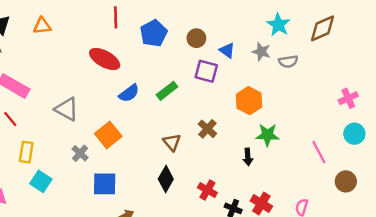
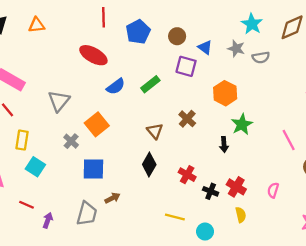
gray triangle: (67, 109) -> (59, 101), turned 40
green star: (267, 135) -> (242, 124), turned -30

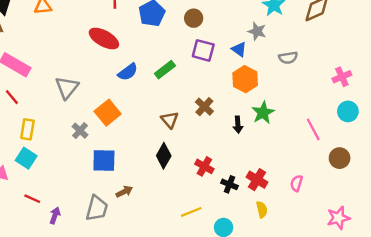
blue triangle: (205, 47) -> (239, 49), moved
gray semicircle: (261, 57) -> (288, 58), moved
black arrow: (224, 144) -> (238, 125), moved
cyan square: (35, 167) -> (26, 158), moved
yellow line: (175, 217) -> (191, 212), turned -36

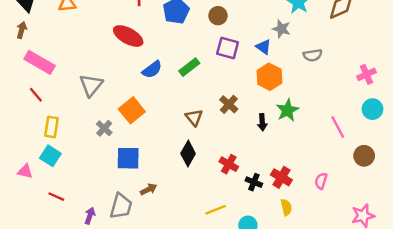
purple arrow: (55, 215) -> (90, 216), moved

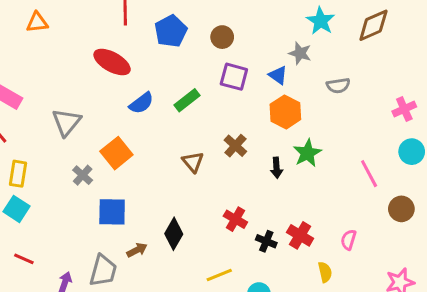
black diamond: (188, 153) -> (174, 234), moved
yellow semicircle: (286, 207) -> (325, 272), moved

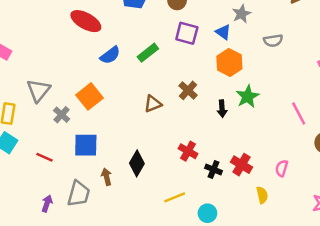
gray star: (300, 53) -> (242, 14), turned 30
gray triangle: (66, 122) -> (38, 90), moved
brown triangle: (193, 162) -> (153, 104), turned 48
brown arrow: (137, 250) -> (107, 177), turned -77
red line: (24, 259) -> (45, 157), moved

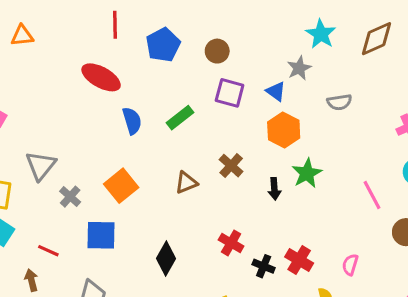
blue semicircle: (110, 55) -> (132, 121), turned -70
orange square: (90, 96) -> (121, 186), moved
brown arrow: (107, 177) -> (31, 280), moved

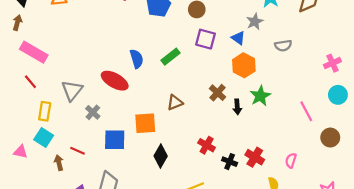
red ellipse: (101, 77) -> (115, 81), moved
brown cross: (231, 166) -> (218, 93), moved
orange square: (121, 186) -> (145, 123), moved, turned 35
brown arrow: (31, 280) -> (59, 163), moved

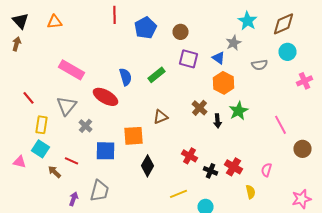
pink rectangle: (34, 52) -> (72, 70), moved
cyan circle: (338, 95) -> (288, 52), moved
brown arrow: (59, 163) -> (54, 172), turned -32

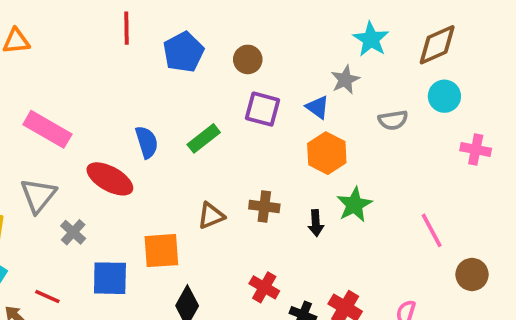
pink cross: (304, 81) -> (476, 150), turned 35
brown cross: (200, 108) -> (264, 206), moved, turned -35

